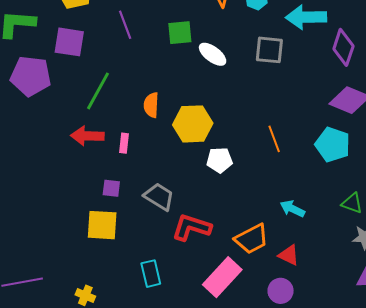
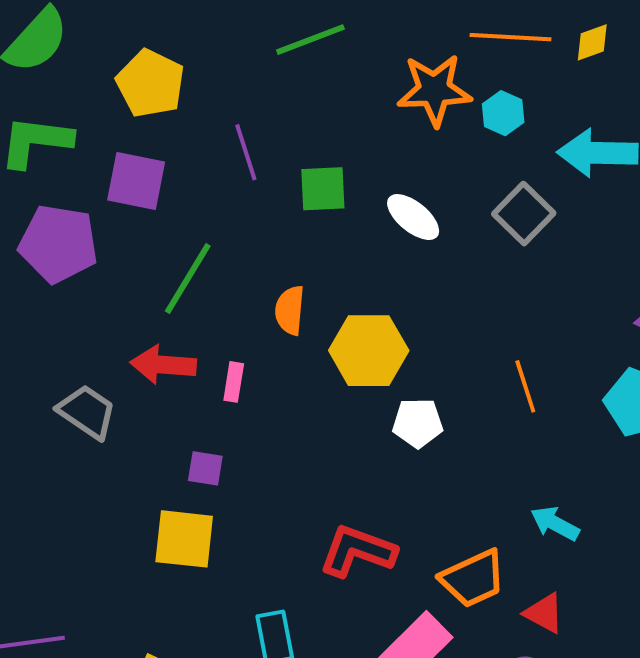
green square: (180, 33) -> (323, 189), moved
gray square: (269, 50) -> (524, 214), turned 36
gray trapezoid: (159, 197) -> (87, 412), moved

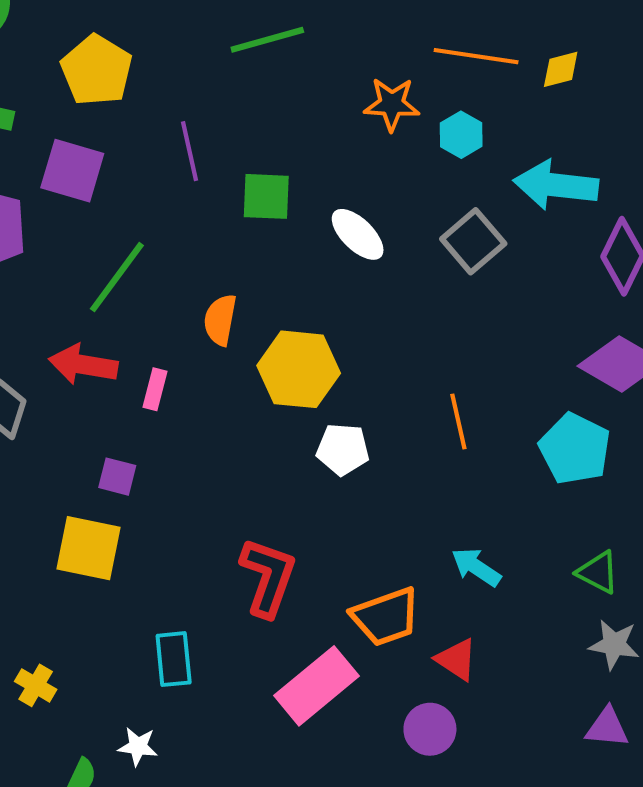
orange star: (434, 90) -> (392, 104), size x0.7
red L-shape: (358, 551) -> (268, 577), turned 84

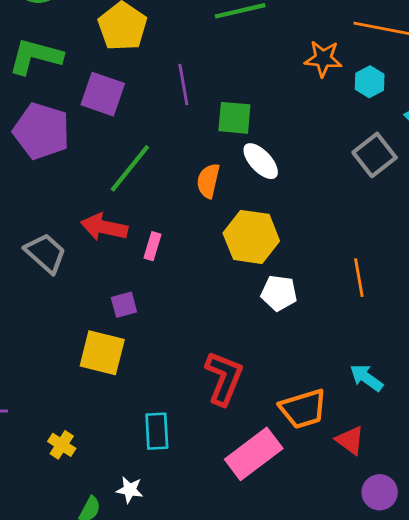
white ellipse: (358, 234) -> (261, 161), moved
orange semicircle: (220, 320) -> (208, 181), moved
purple square: (117, 477) -> (124, 305), turned -32
purple circle: (430, 729) -> (380, 492), moved

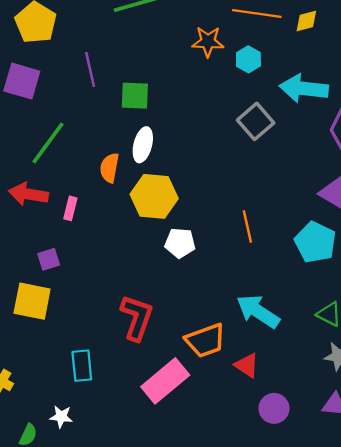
white ellipse: (261, 161) -> (143, 145), moved, turned 60
orange semicircle: (208, 181) -> (109, 168), moved
cyan arrow: (366, 378) -> (258, 311), size x1.5

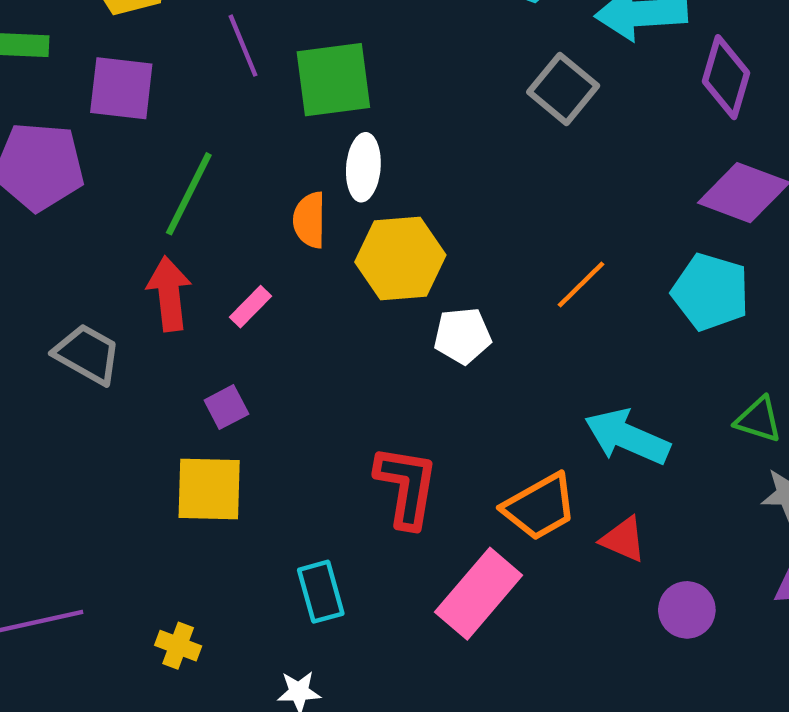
green square: (135, 96) -> (333, 80), size x1.4
red arrow: (29, 194) -> (169, 294), turned 84
pink rectangle: (70, 208) -> (251, 307), turned 40
orange line: (247, 227) -> (581, 285), turned 68

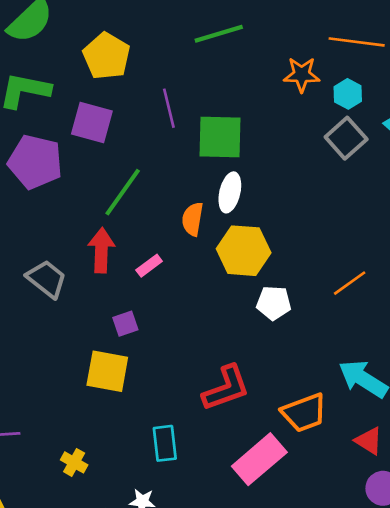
gray square: (563, 89) -> (346, 138), moved
red L-shape: (406, 486) -> (226, 388), turned 52
red triangle: (623, 539) -> (369, 441), moved

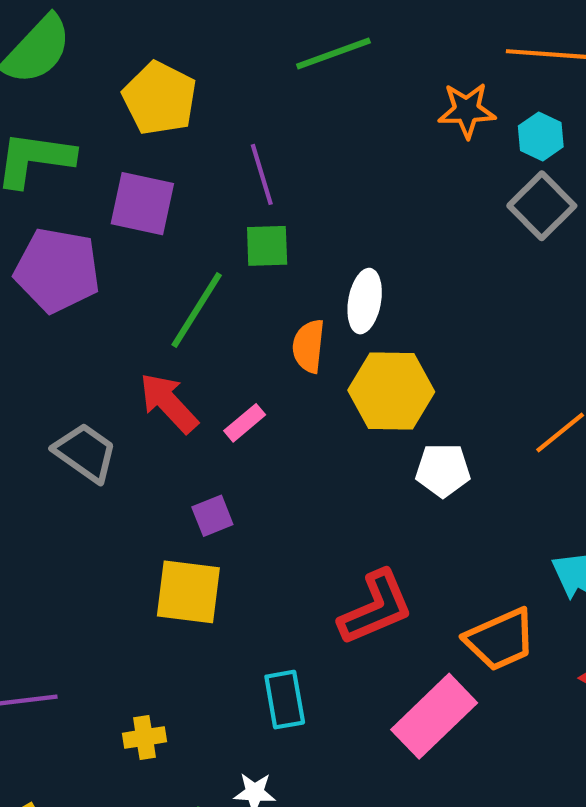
green square: (220, 137) -> (267, 246), moved, size x0.6
red arrow: (101, 250) -> (169, 403), turned -42
yellow cross: (74, 462) -> (144, 738), turned -35

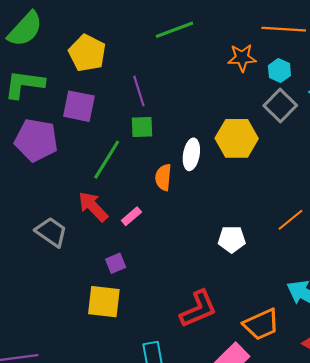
yellow hexagon: (391, 391) -> (237, 138), moved

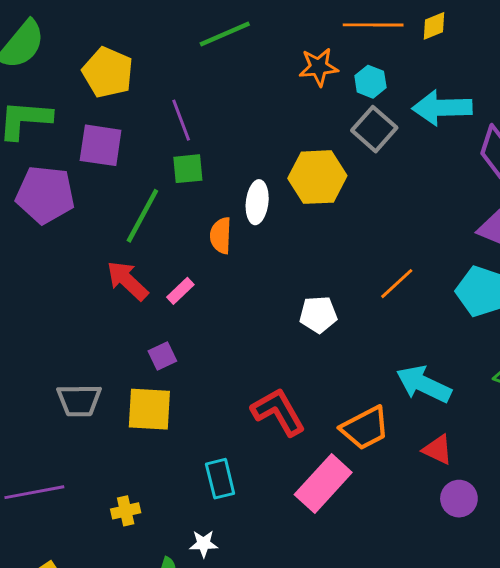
gray trapezoid: (51, 232) -> (79, 400), moved, turned 148
red L-shape: (198, 309) -> (278, 412), turned -93

